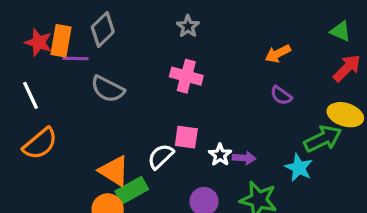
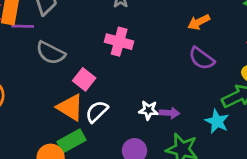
purple semicircle: (281, 95) -> (202, 58), size x1.4
pink square: (186, 137) -> (84, 79), moved, turned 30
white star: (220, 155) -> (148, 110), turned -30
orange triangle: (114, 171) -> (70, 107), moved

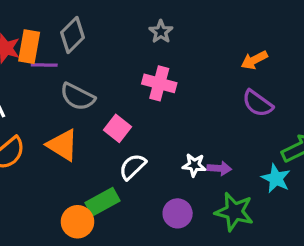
orange triangle: (70, 107) -> (62, 145), moved

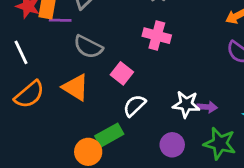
white star: (194, 165) -> (186, 104), size x1.4

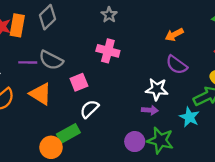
purple line: (60, 20) -> (28, 62), moved
pink square: (122, 73) -> (79, 82), turned 30
white star: (186, 104) -> (157, 89), moved
purple circle: (172, 145) -> (135, 142), moved

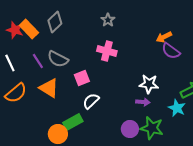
orange rectangle: (17, 25) -> (29, 29), turned -54
purple line: (28, 62) -> (38, 61), turned 56
purple semicircle: (177, 65) -> (171, 51), moved

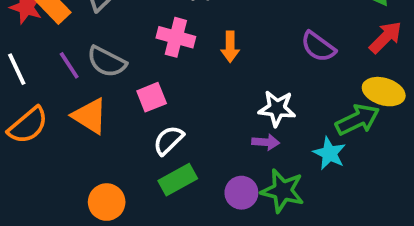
orange arrow: (164, 37) -> (230, 47), moved, turned -63
pink cross: (107, 51) -> (176, 37), moved
green rectangle: (73, 122) -> (178, 180), moved

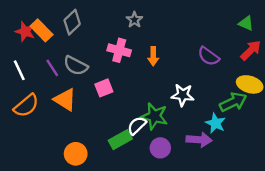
white semicircle: (168, 140) -> (137, 126), moved
purple arrow: (266, 142) -> (199, 140), moved, size x1.5
green star: (283, 191) -> (154, 116), moved

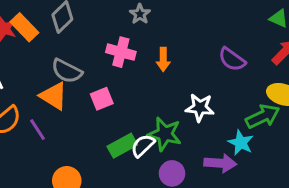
purple line: (52, 68) -> (38, 130), moved
orange triangle: (65, 100) -> (54, 96), moved
green rectangle: (120, 140) -> (122, 146), moved

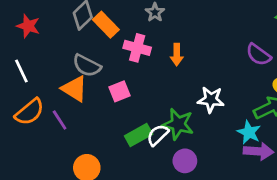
orange rectangle: (24, 27) -> (106, 25), moved
purple semicircle: (232, 59) -> (258, 55), moved
purple arrow: (220, 163) -> (258, 151), moved

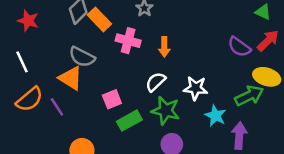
pink square: (119, 91) -> (112, 99), moved
cyan star: (249, 132) -> (216, 116), moved
white semicircle: (158, 135) -> (156, 82), moved
purple arrow: (258, 151) -> (239, 136), turned -90

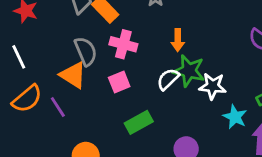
pink cross: (128, 41) -> (123, 44), moved
gray semicircle: (82, 57) -> (86, 51), turned -140
pink square: (112, 99) -> (119, 82), moved
green star: (166, 111) -> (189, 71), moved

